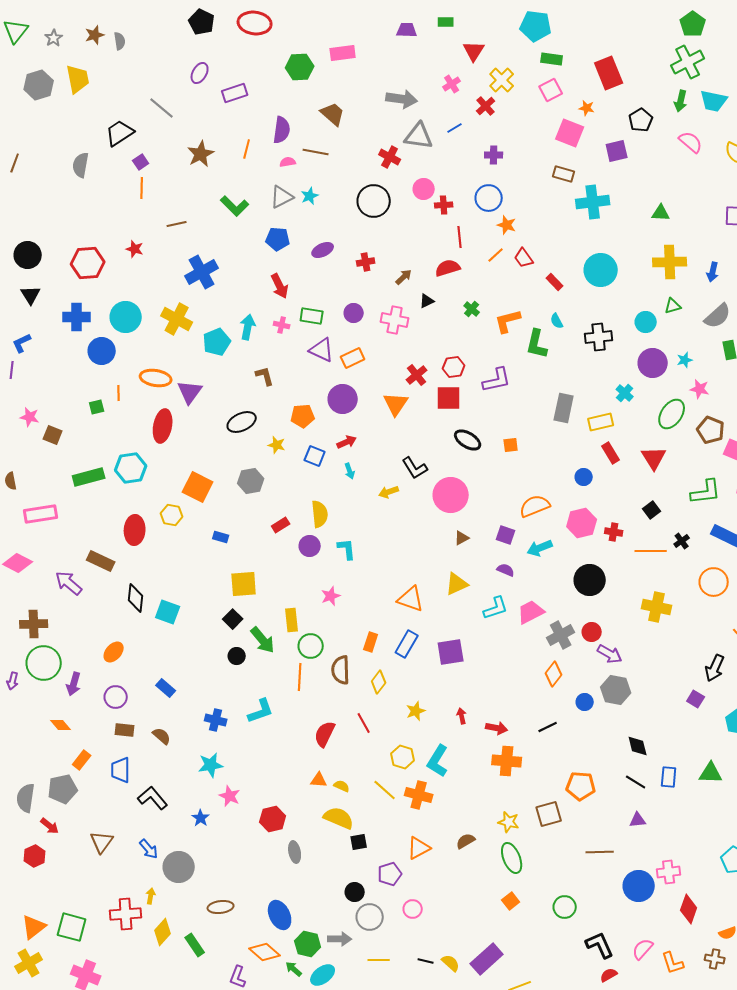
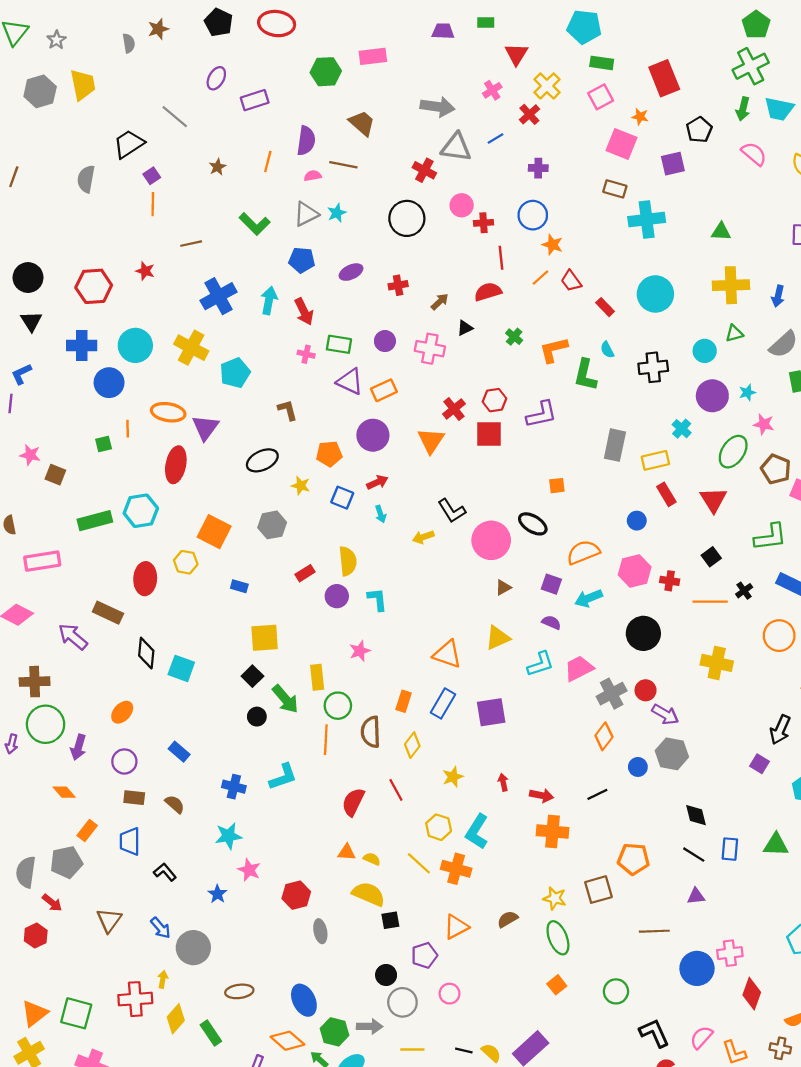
brown star: (95, 35) -> (158, 29), moved
brown star: (201, 154) -> (217, 167), size x0.6
cyan arrow: (248, 327) -> (269, 301), moved
black ellipse: (468, 440) -> (533, 524), moved
black L-shape: (153, 798) -> (165, 872), size x0.7

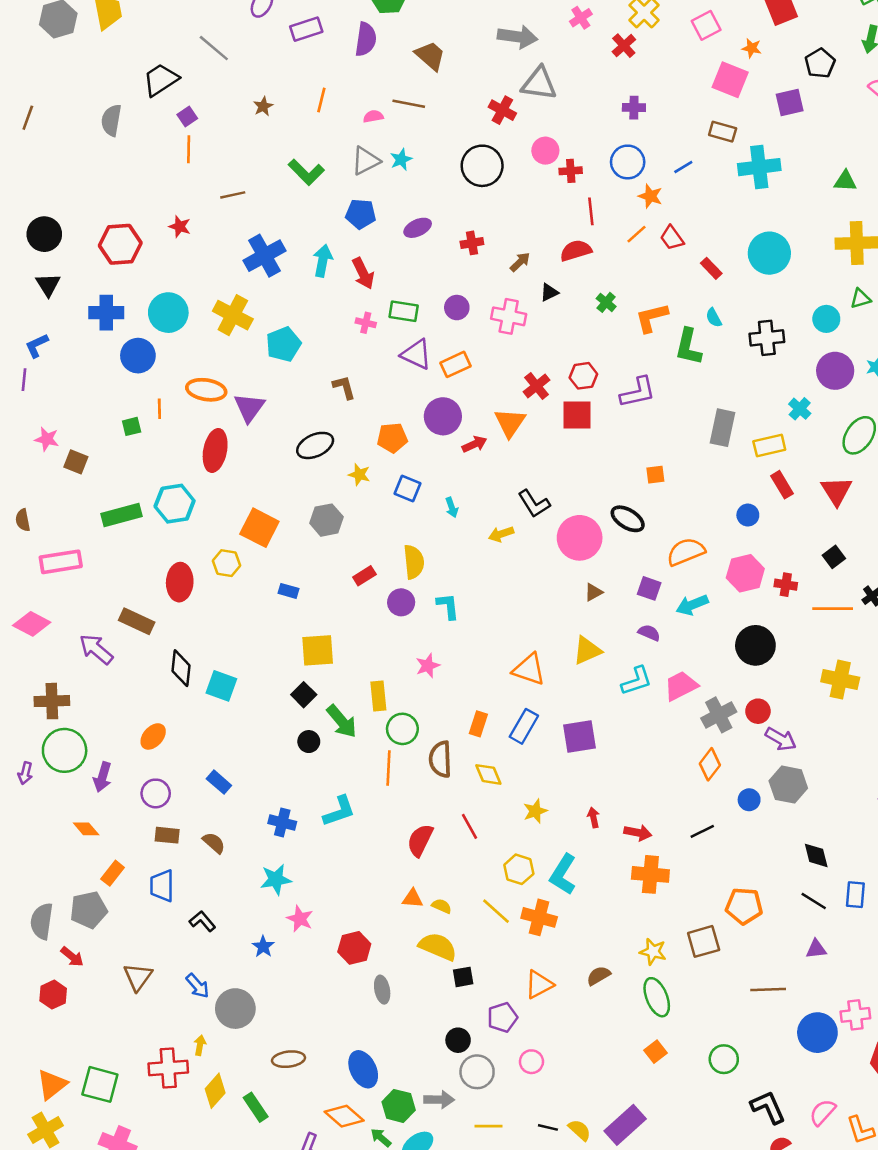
blue line: (496, 138) -> (683, 167), moved
purple semicircle: (306, 141) -> (366, 39), moved
red arrow: (377, 482) -> (475, 444), moved
yellow diamond: (412, 745) -> (488, 774), turned -60

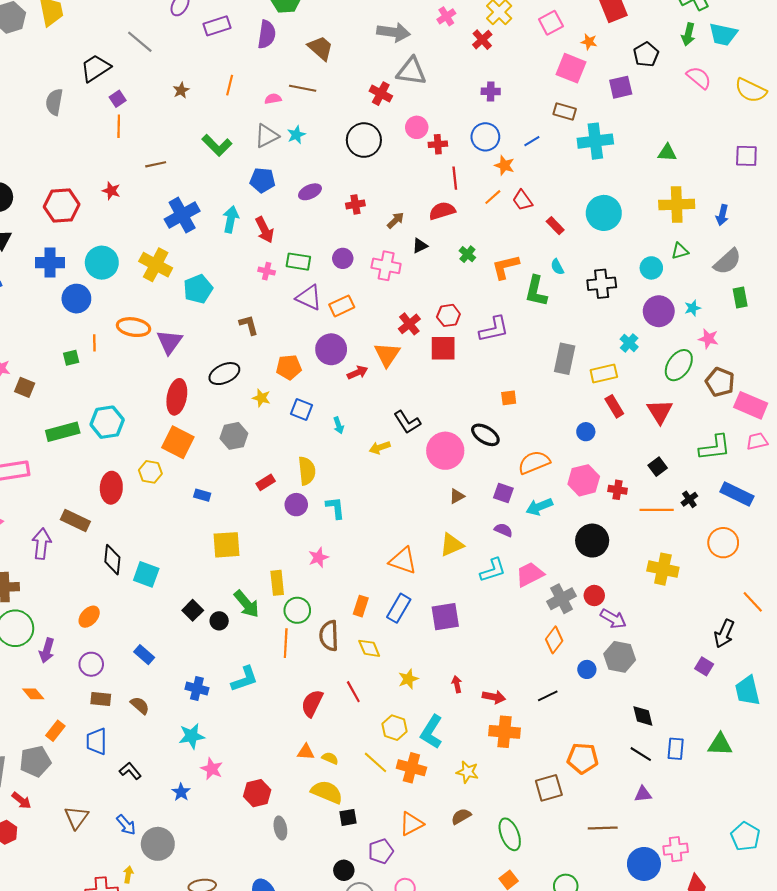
red ellipse: (215, 450) -> (177, 397), moved
purple arrow: (96, 649) -> (42, 544), turned 56
black square: (304, 695) -> (193, 610), moved
yellow star: (653, 952) -> (467, 772), moved

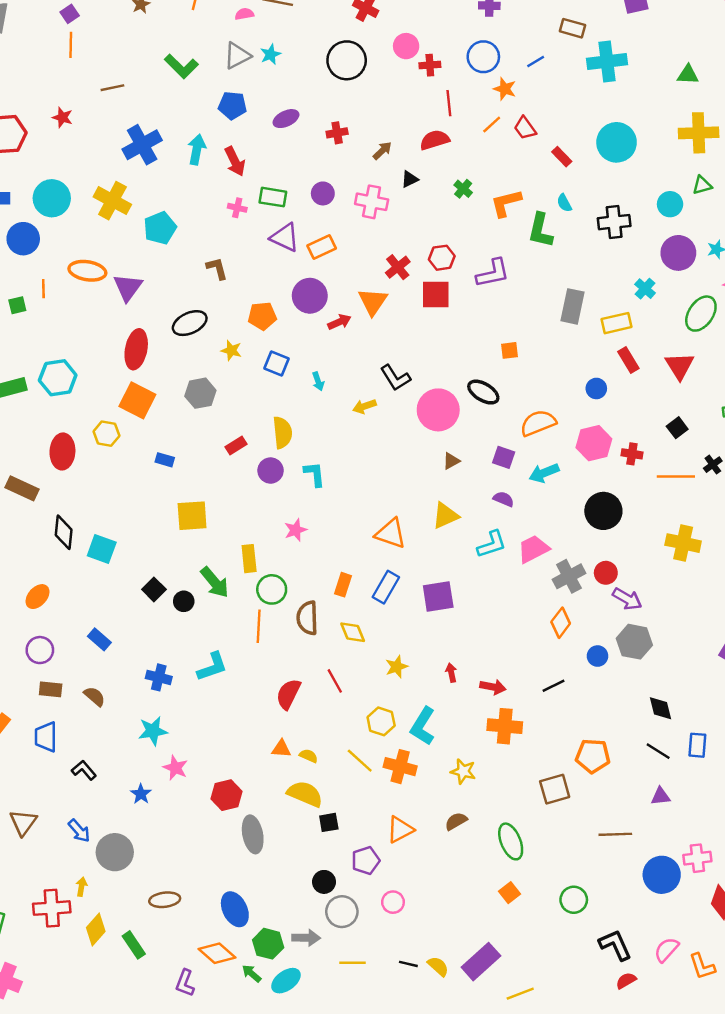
gray ellipse: (280, 828) -> (253, 834), size x1.4

